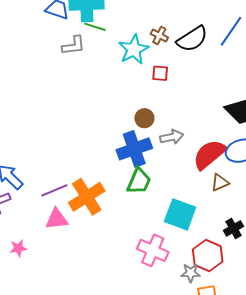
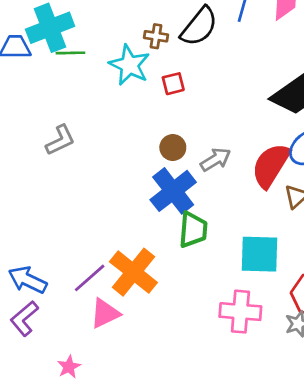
gray L-shape: (73, 46) -> (60, 140), moved

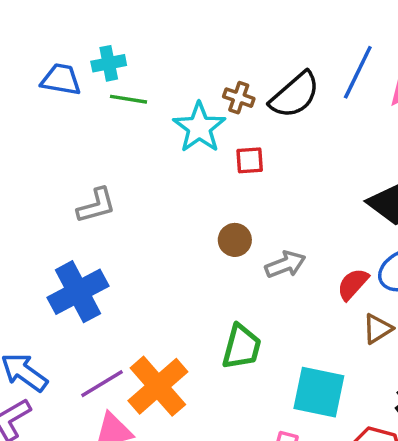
cyan cross: (50, 28) -> (109, 63), size x0.6
red semicircle: (271, 165) -> (353, 284), size x0.6
blue cross: (173, 191) -> (78, 292), moved

